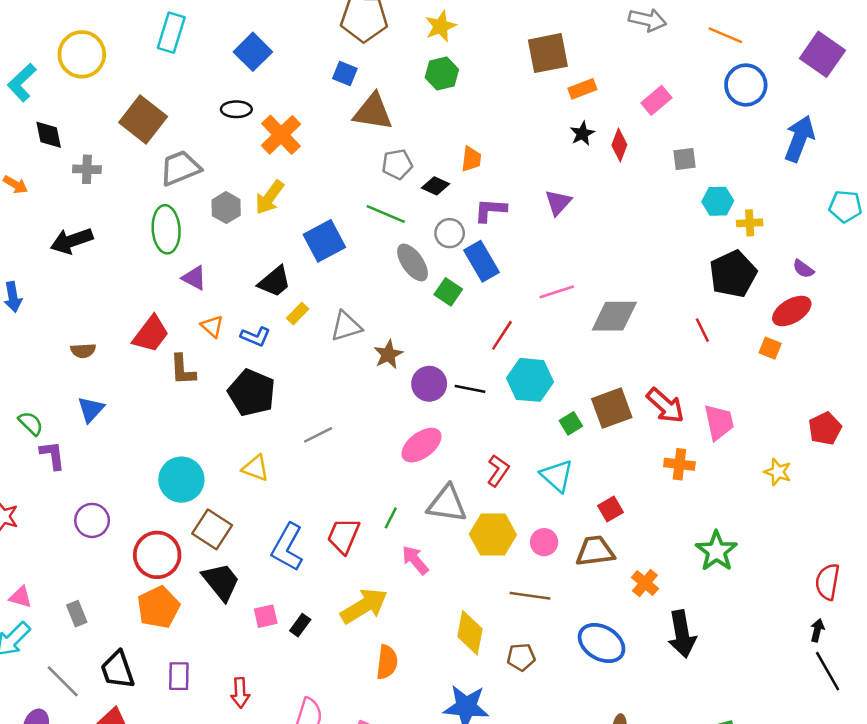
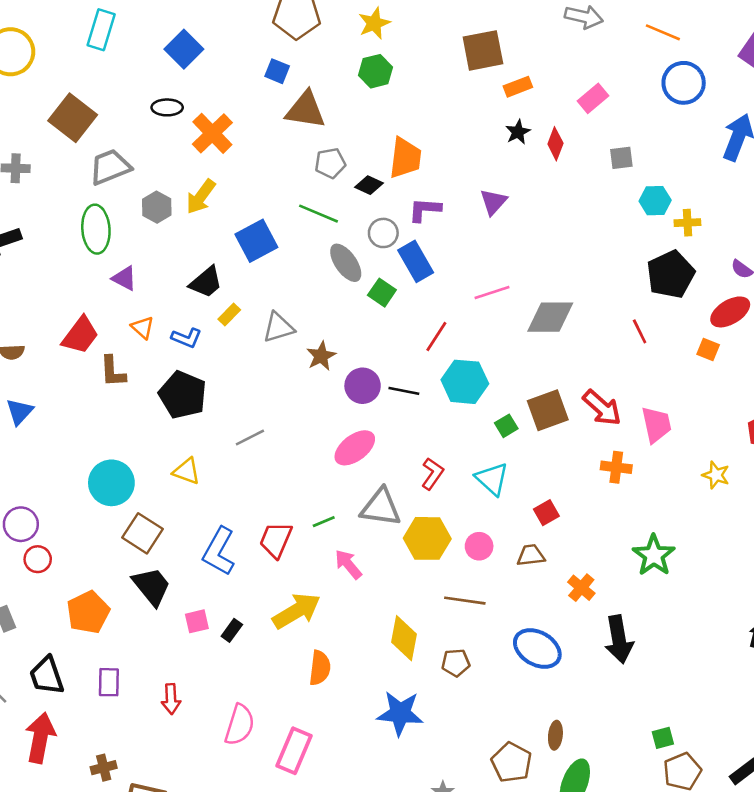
orange trapezoid: (471, 159) -> (405, 158), size x1.6
green line: (391, 518) -> (324, 522), turned 40
brown trapezoid: (595, 551) -> (531, 555), size x0.7
red circle: (157, 555) -> (38, 559), moved, size x0.6

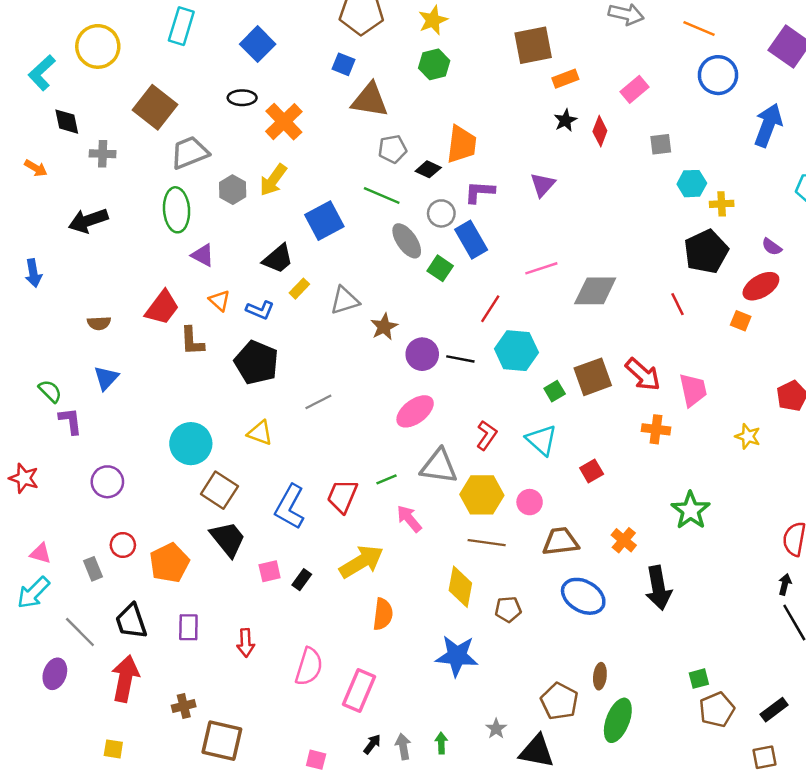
brown trapezoid: (531, 555) -> (561, 541), moved, size x1.4
red circle: (38, 559) -> (123, 545), moved
brown line: (465, 601) -> (487, 543), moved

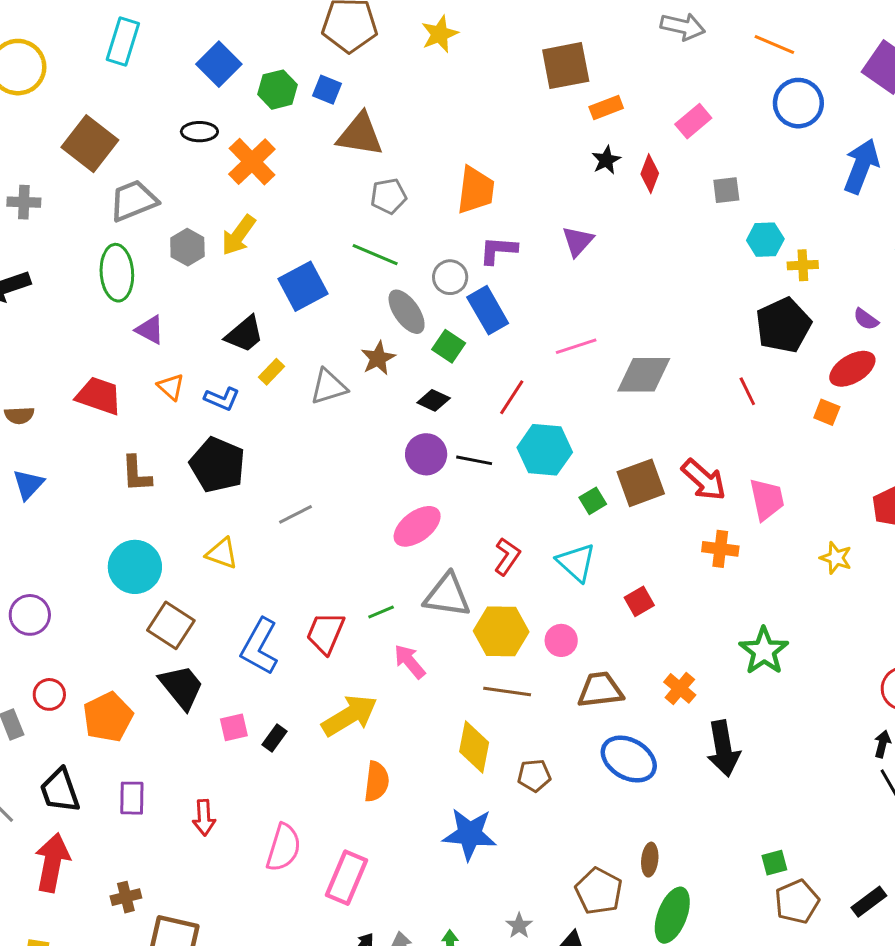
green hexagon: (434, 64) -> (277, 90), moved
black diamond: (428, 169) -> (434, 400), moved
red trapezoid: (162, 308) -> (99, 396), turned -108
brown star: (384, 327) -> (378, 358), moved
brown L-shape: (192, 341) -> (136, 474), moved

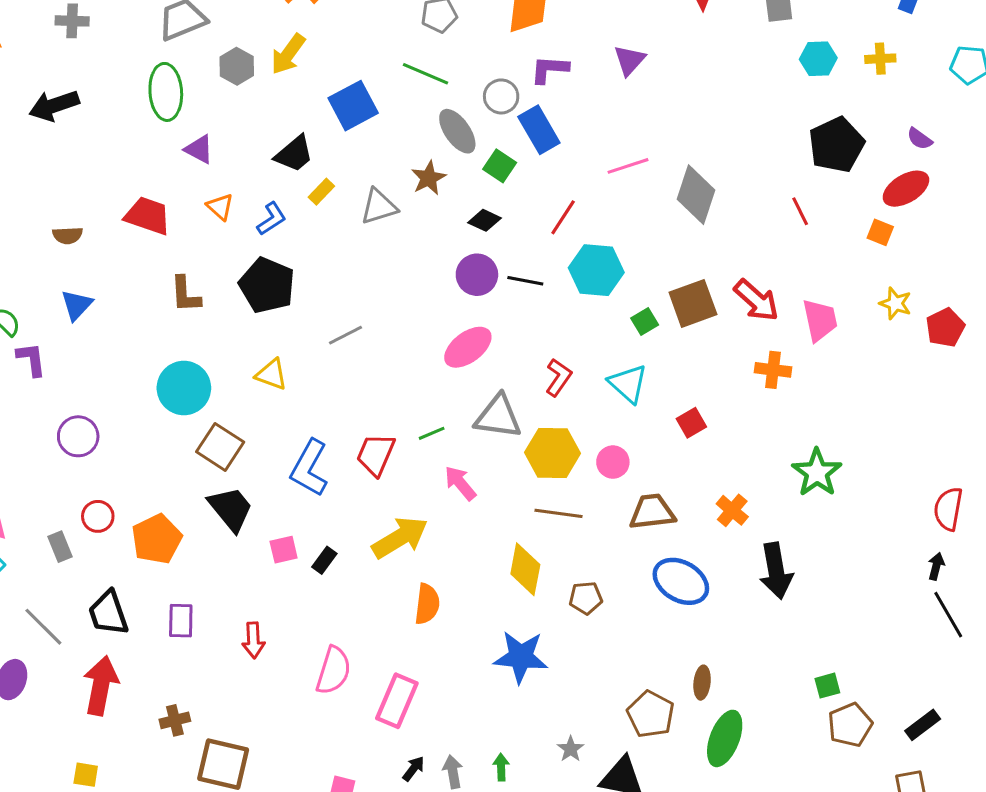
yellow cross: (803, 265) -> (880, 59), moved
gray diamond: (644, 375) -> (696, 195), turned -72
blue L-shape: (222, 399) -> (272, 219), turned -56
yellow star: (836, 558) -> (895, 303), moved

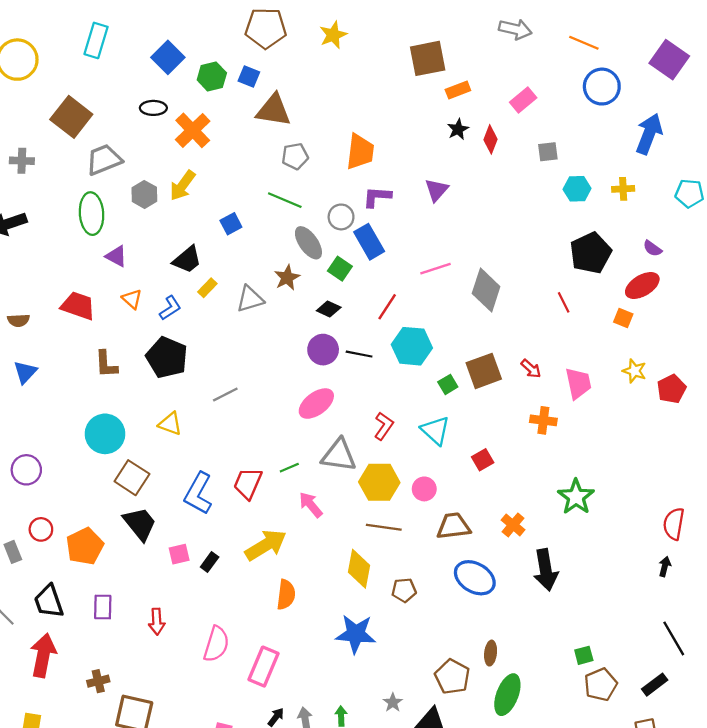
blue square: (353, 106) -> (231, 224), size x0.6
red arrow: (756, 300) -> (531, 369), size x0.6
black line: (948, 615) -> (674, 638), moved

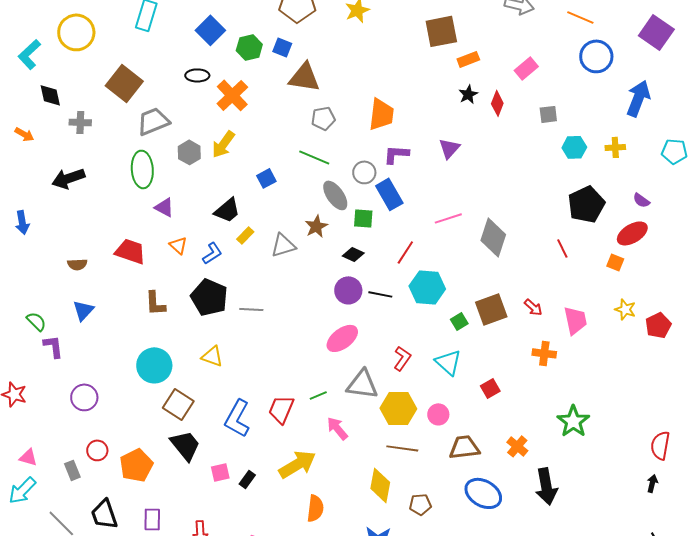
green square: (340, 269) -> (363, 218), turned -30
gray line: (225, 395) -> (251, 309), moved, turned 30

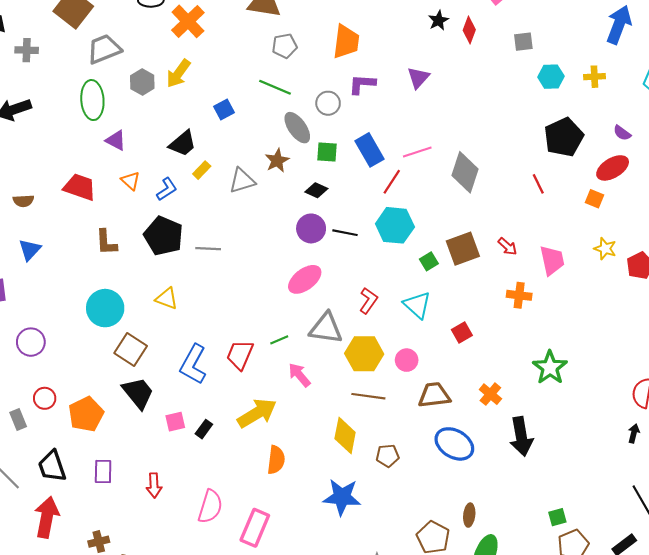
blue rectangle: (389, 194) -> (369, 150), moved
red line: (405, 252) -> (392, 182), moved

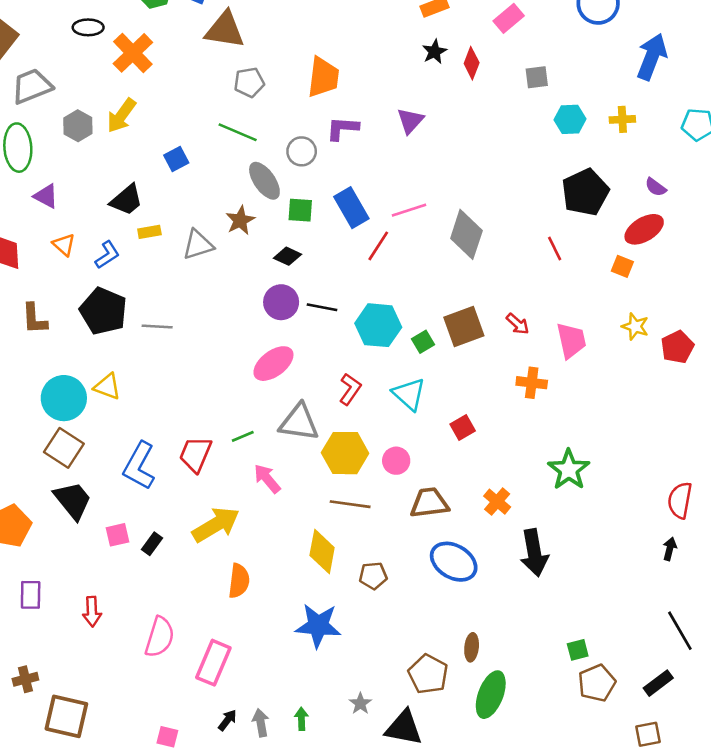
yellow rectangle: (202, 170) -> (149, 232), turned 36
cyan hexagon: (395, 225) -> (378, 325), moved
cyan circle: (105, 308) -> (64, 398), moved

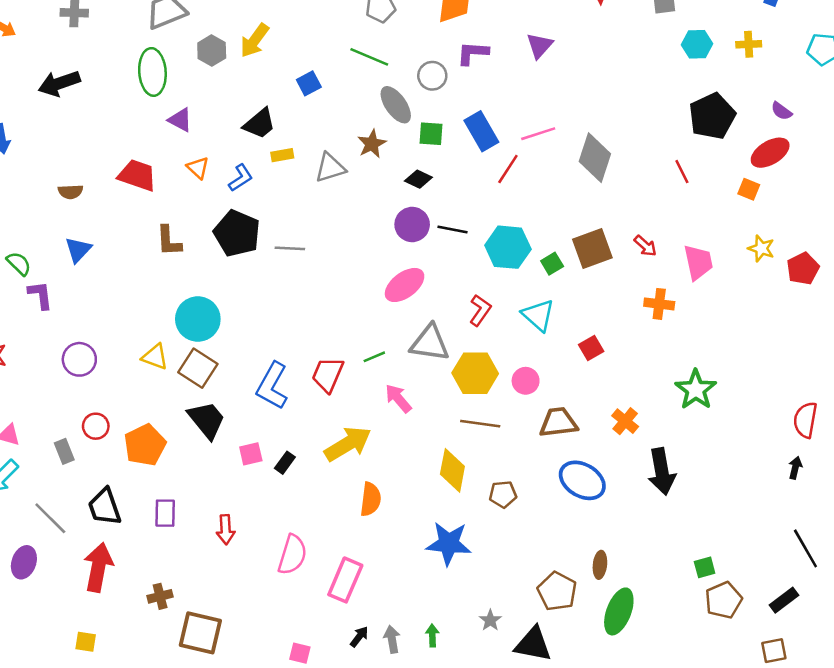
yellow triangle: (107, 387) -> (155, 357), moved

